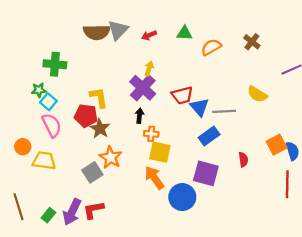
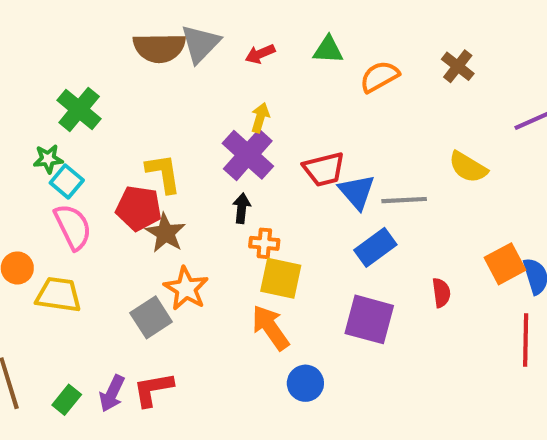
green cross: (55, 64) -> (79, 110), turned 35
blue circle: (182, 197) -> (305, 383), moved, size x0.7
purple arrow: (72, 212) -> (112, 394), size x0.7

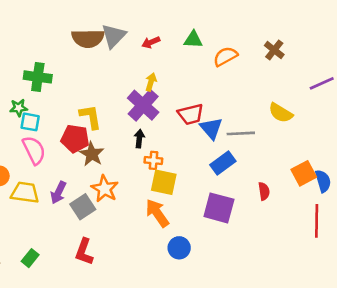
green cross: (79, 110) -> (38, 77), turned -32
cyan square: (67, 182) -> (30, 122), turned -30
red L-shape: (153, 389) -> (84, 252), turned -60
purple arrow: (112, 394) -> (58, 193), moved

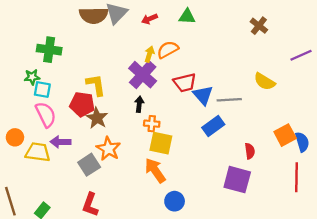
orange semicircle: (225, 56) -> (168, 50), moved
purple arrow: (58, 193) -> (61, 142), moved, turned 66
purple square: (219, 208) -> (237, 180), moved

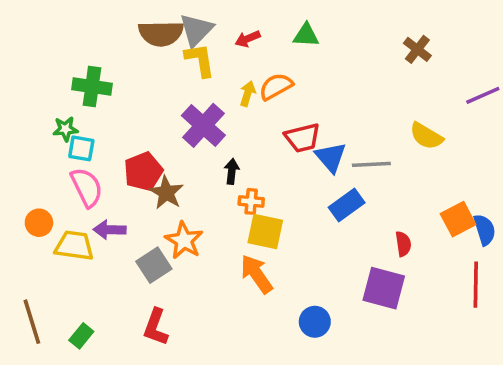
purple cross: (143, 75) -> (203, 125), moved
yellow L-shape: (96, 85) -> (200, 60), moved
red pentagon: (82, 104) -> (143, 171), turned -30
blue circle: (175, 201) -> (315, 322), moved

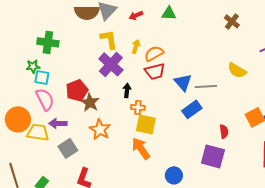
yellow L-shape: (200, 60) -> (109, 39), moved
orange semicircle: (276, 87) -> (154, 53), moved
red trapezoid: (302, 138) -> (155, 71), moved
orange circle: (39, 223) -> (18, 119), size x1.6
gray square: (154, 265) -> (68, 148), moved

